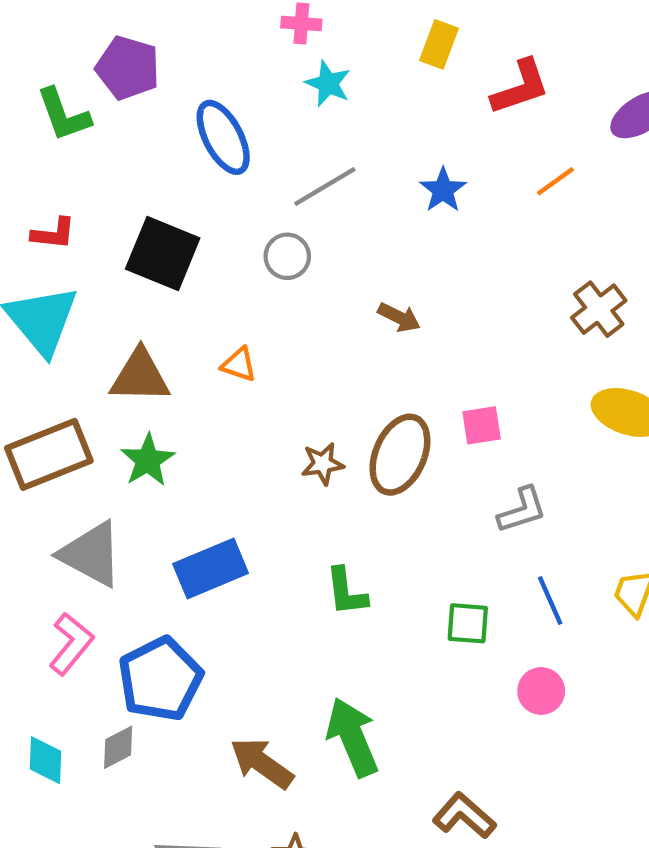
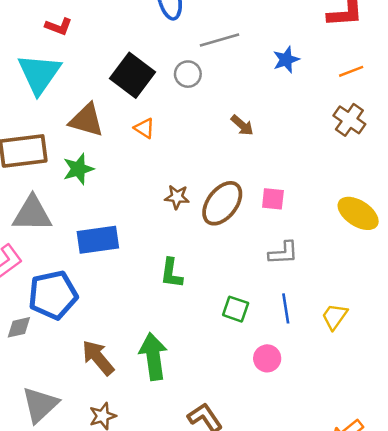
black square: (163, 254) -> (133, 75), moved
brown cross: (599, 309) -> (349, 120), moved, turned -32
gray triangle: (91, 554) -> (32, 214), turned -42

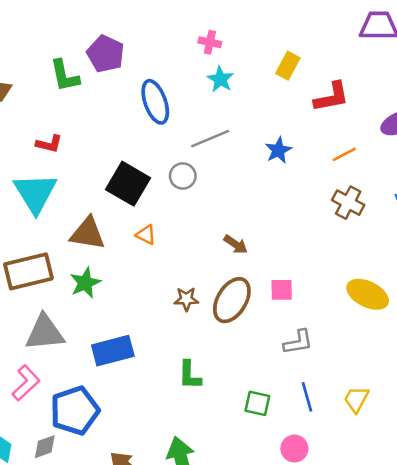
brown arrow: (242, 125) -> (236, 244), moved

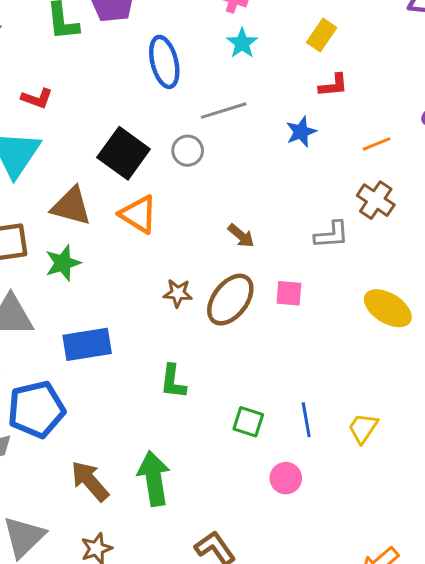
red L-shape: (332, 97) -> (333, 85), moved, size x0.7
orange triangle: (146, 235) -> (138, 214), size x1.6
gray L-shape: (298, 342) -> (332, 235), moved

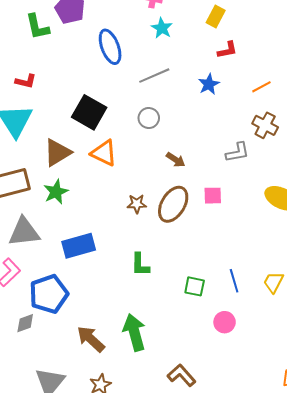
gray circle: (188, 151) -> (149, 118), moved
brown triangle: (71, 206) -> (57, 152), turned -40

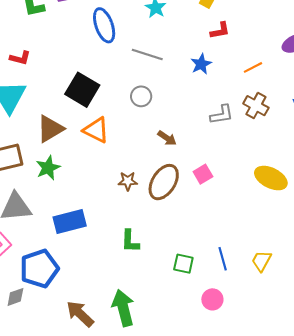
gray line: (154, 76) -> (147, 55), turned 40
gray L-shape: (237, 152) -> (222, 115), moved
pink square: (213, 196) -> (203, 174), turned -30

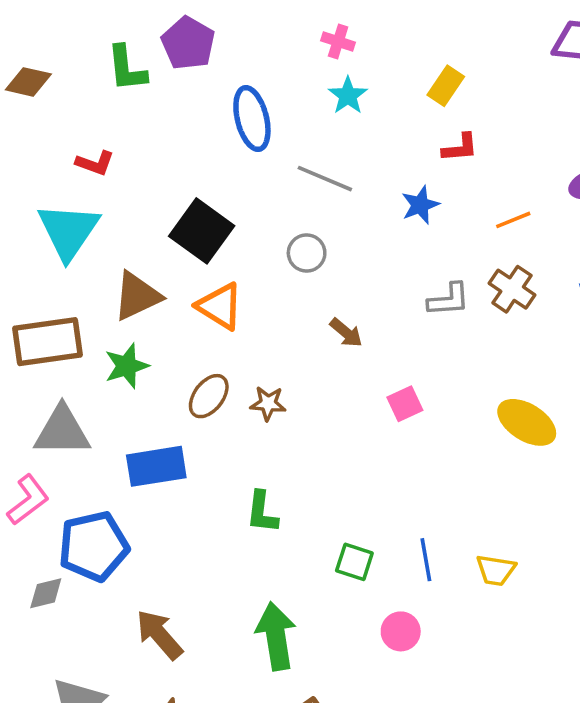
brown ellipse: (164, 182) -> (209, 396), moved, size x0.7
yellow trapezoid: (262, 261) -> (496, 570), turned -115
green arrow: (123, 308) -> (276, 636), moved

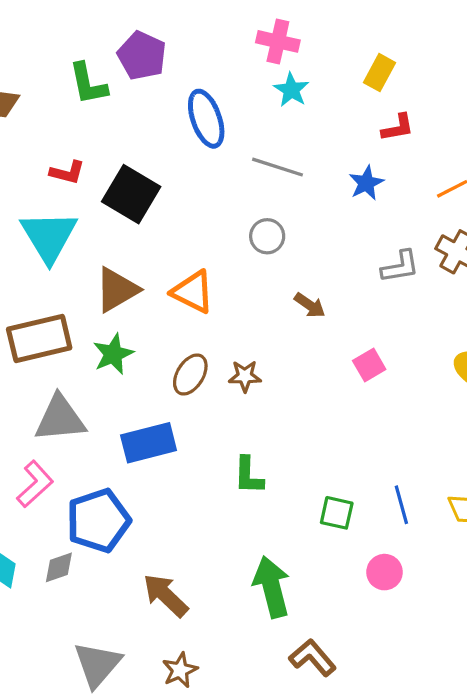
pink cross: (338, 41) -> (278, 41), size x1.4
black square: (202, 231) -> (131, 194), moved

